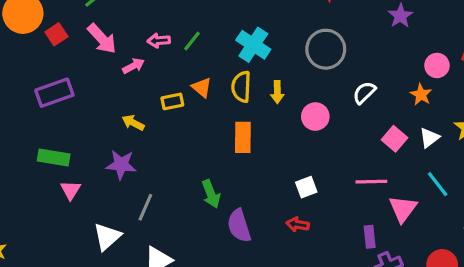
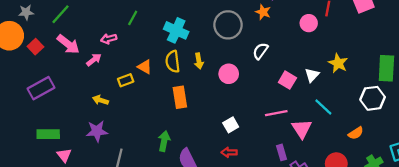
green line: (192, 41) -> (133, 18), moved
orange star: (421, 95) -> (263, 12), moved
green arrow: (211, 194) -> (164, 141), turned -138

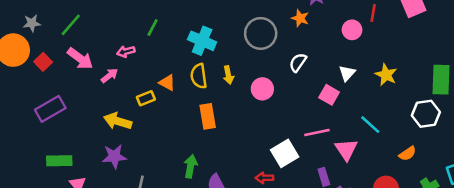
white triangle: (312, 75) -> (347, 73), moved
yellow arrow: (100, 100) -> (118, 121), size x1.5
white square: (231, 125) -> (285, 153), moved, size x1.5

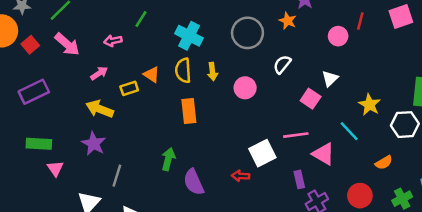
yellow star: (386, 75) -> (369, 105), moved
pink arrow: (109, 76) -> (99, 73), moved
pink triangle: (346, 150) -> (323, 154), turned -30
purple star: (114, 156) -> (94, 144), turned 30

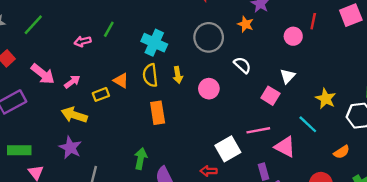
pink arrow: (113, 41) -> (83, 41), moved
pink arrow: (67, 44) -> (43, 74), moved
white semicircle: (282, 64) -> (242, 65), turned 96

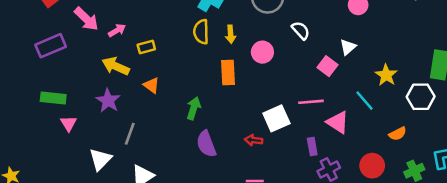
orange triangle: (121, 81) -> (151, 85), moved
orange rectangle: (158, 113) -> (228, 73), moved
green arrow: (141, 159) -> (194, 108), moved

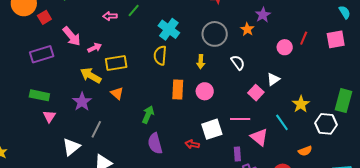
yellow arrow: (231, 34) -> (201, 62), moved
yellow rectangle: (146, 47) -> (116, 63), size x1.5
pink circle: (262, 52) -> (205, 91), moved

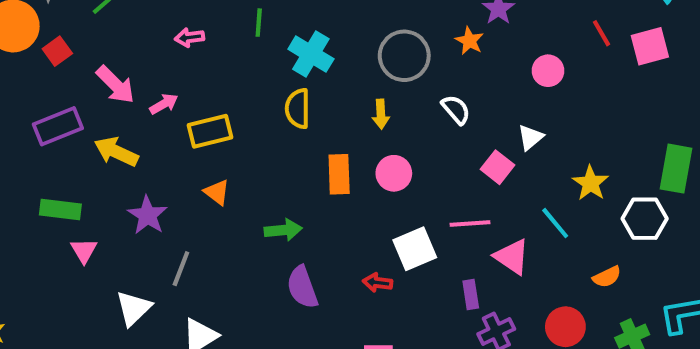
green line: (134, 11) -> (259, 23), moved, turned -32
red line: (304, 38) -> (601, 33), moved, turned -48
yellow arrow: (91, 75) -> (116, 152), moved
green arrow: (148, 115) -> (283, 230), turned 66

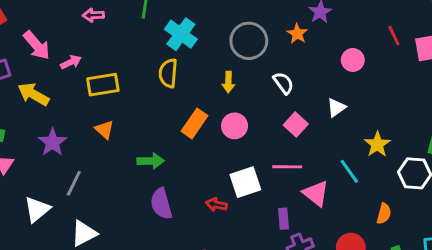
pink square: (497, 167) -> (296, 124), moved
orange rectangle: (339, 174) -> (195, 123), turned 32
orange semicircle: (607, 277) -> (384, 214), turned -54

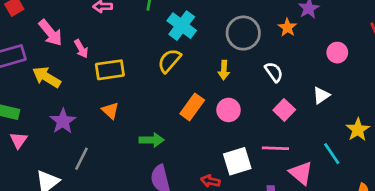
pink arrow: (71, 62) -> (81, 49), turned 84
yellow semicircle: (168, 73) -> (169, 61), turned 35

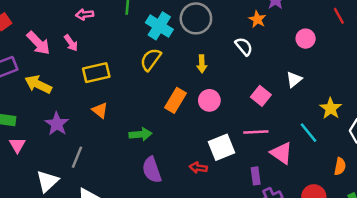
gray circle: (243, 33) -> (196, 18), moved
pink arrow: (81, 49) -> (71, 43), moved
white semicircle: (274, 72) -> (244, 46), moved

